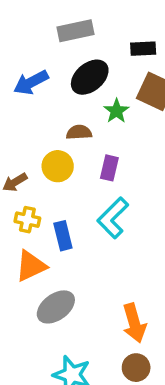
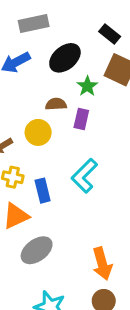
gray rectangle: (75, 31) -> (34, 24), moved
black rectangle: (143, 49) -> (110, 34), turned 42
purple rectangle: (109, 168) -> (81, 119), moved

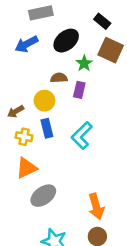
blue rectangle: (43, 191) -> (47, 128), moved

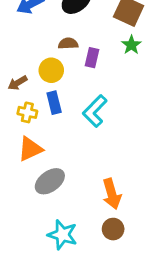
green star: (84, 63) -> (131, 45), moved

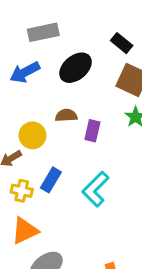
yellow circle: (51, 70) -> (32, 135), moved
blue rectangle: (54, 103) -> (51, 180), turned 45

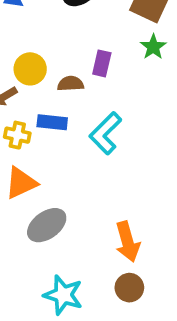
brown semicircle: (66, 115) -> (71, 84), moved
blue rectangle: (51, 180) -> (52, 122), turned 65

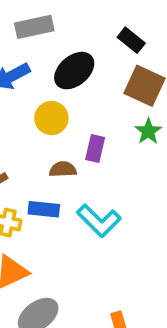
yellow circle: (30, 69) -> (51, 118), moved
cyan L-shape: (105, 133) -> (99, 221), turned -90

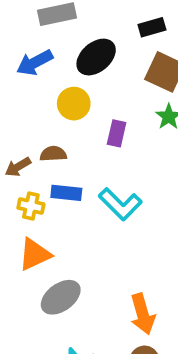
black rectangle: (131, 40) -> (152, 27), turned -55
brown semicircle: (63, 169) -> (53, 154), moved

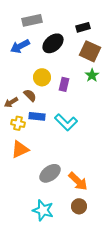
yellow circle: (74, 104) -> (42, 77), moved
brown semicircle: (53, 154) -> (30, 95), turned 48
gray ellipse: (61, 297) -> (50, 173), moved
orange arrow: (143, 314) -> (78, 181), turned -30

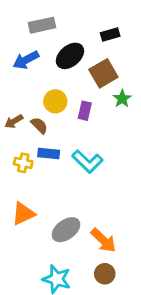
brown square: (90, 51) -> (103, 73), moved, turned 35
brown arrow: (11, 102) -> (14, 121), moved
orange triangle: (20, 149) -> (23, 214), moved

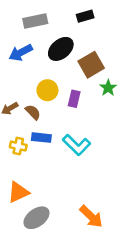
black rectangle: (110, 35) -> (85, 16), moved
gray ellipse: (66, 230) -> (36, 218), moved

